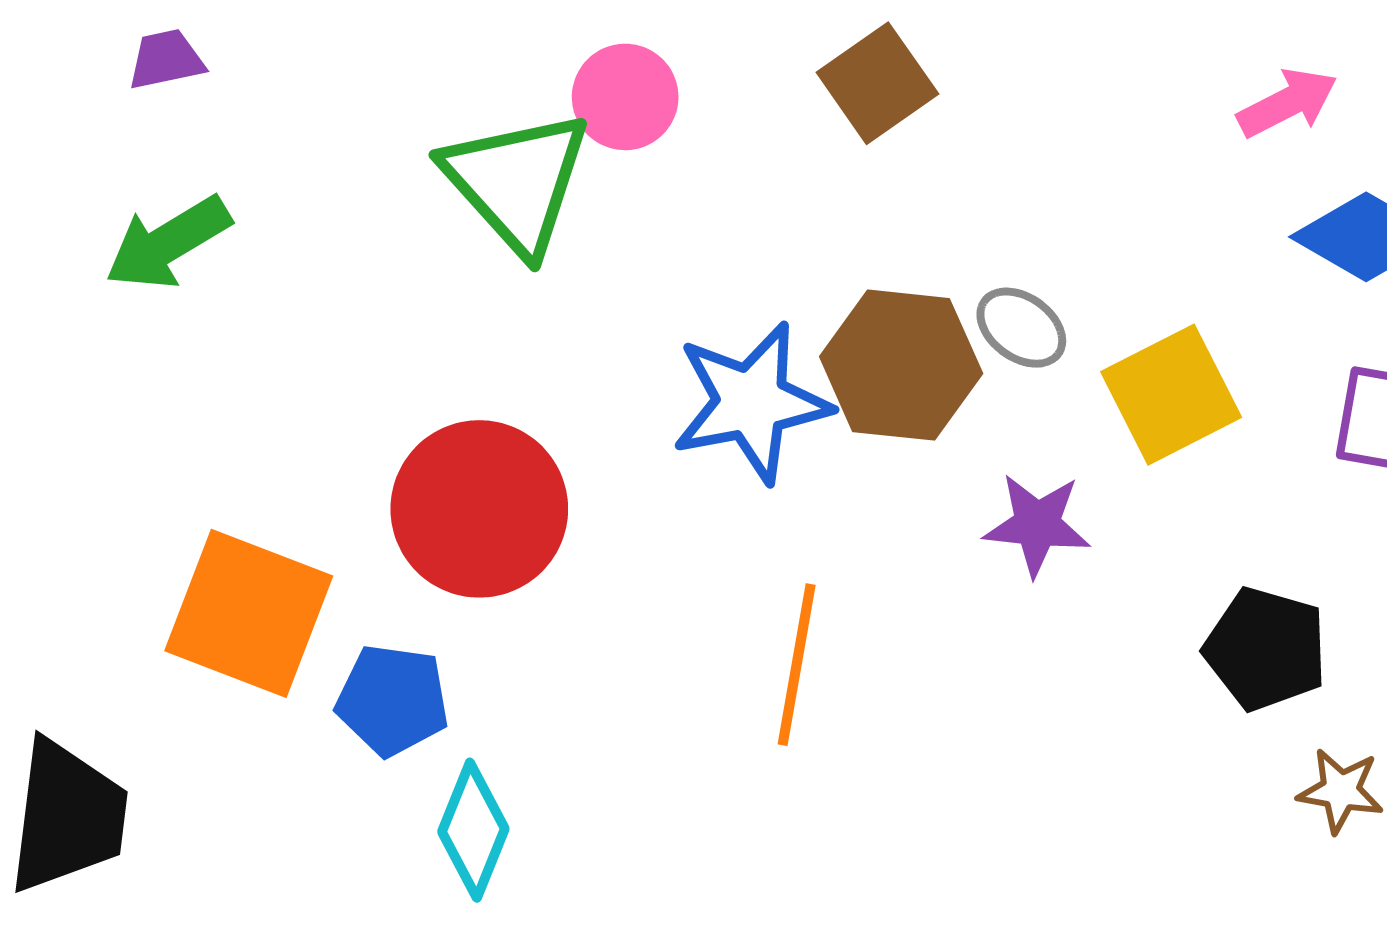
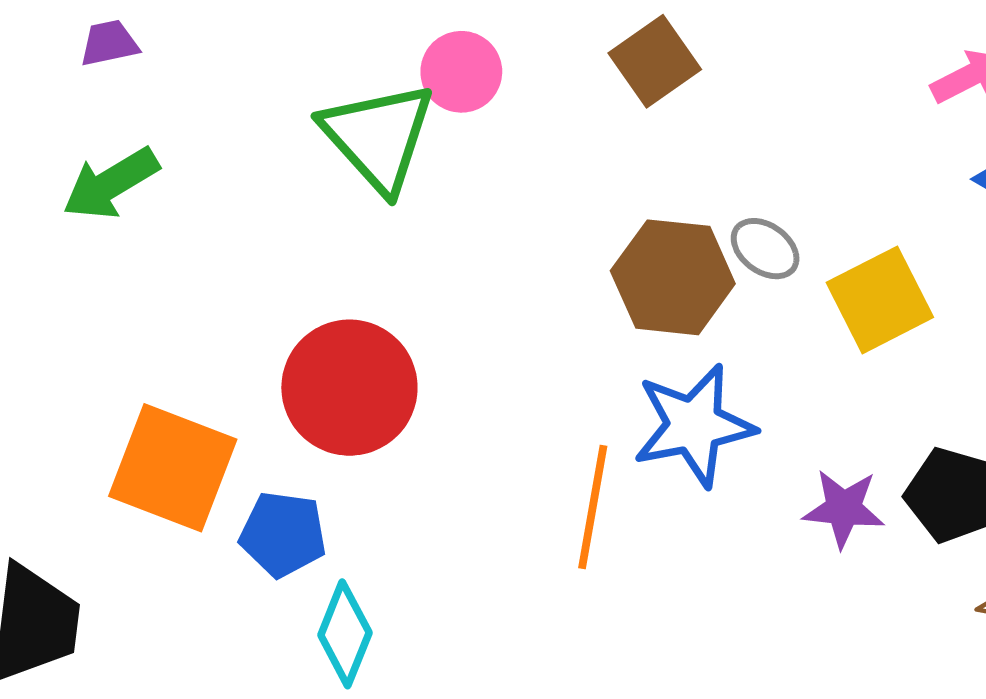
blue star: (751, 402) -> (694, 425), moved
purple star: (1037, 525) -> (844, 508), moved

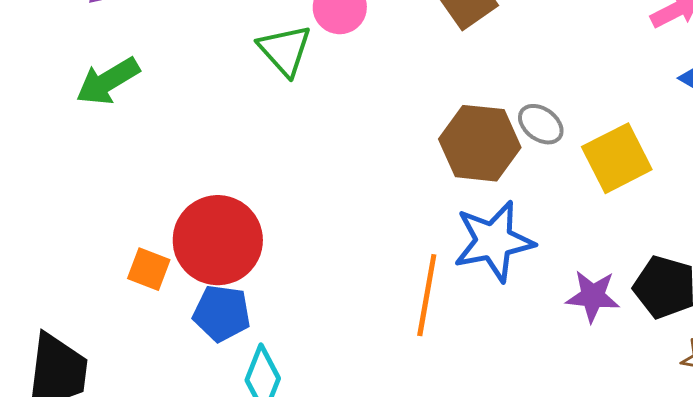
green triangle: (378, 137) -> (285, 50), size x0.7
red circle: (349, 388) -> (218, 240), moved
orange square: (173, 468) -> (149, 269), size x0.5

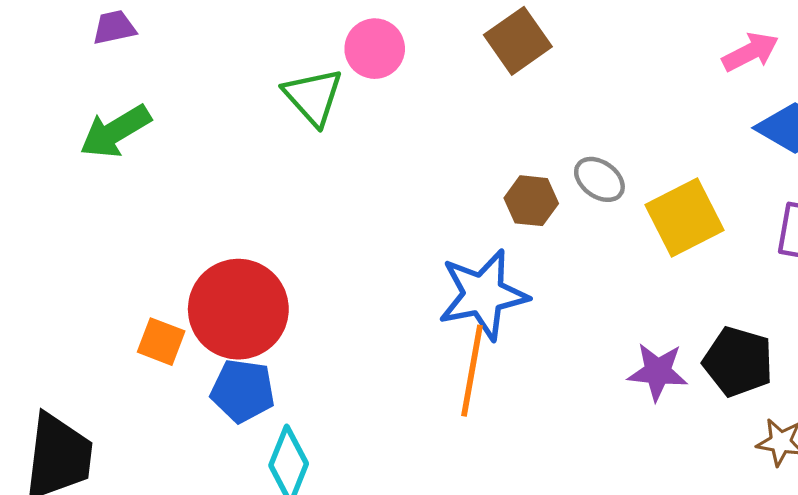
brown hexagon: (480, 143) -> (531, 201), size x0.6
blue star: (494, 241) -> (483, 295), moved

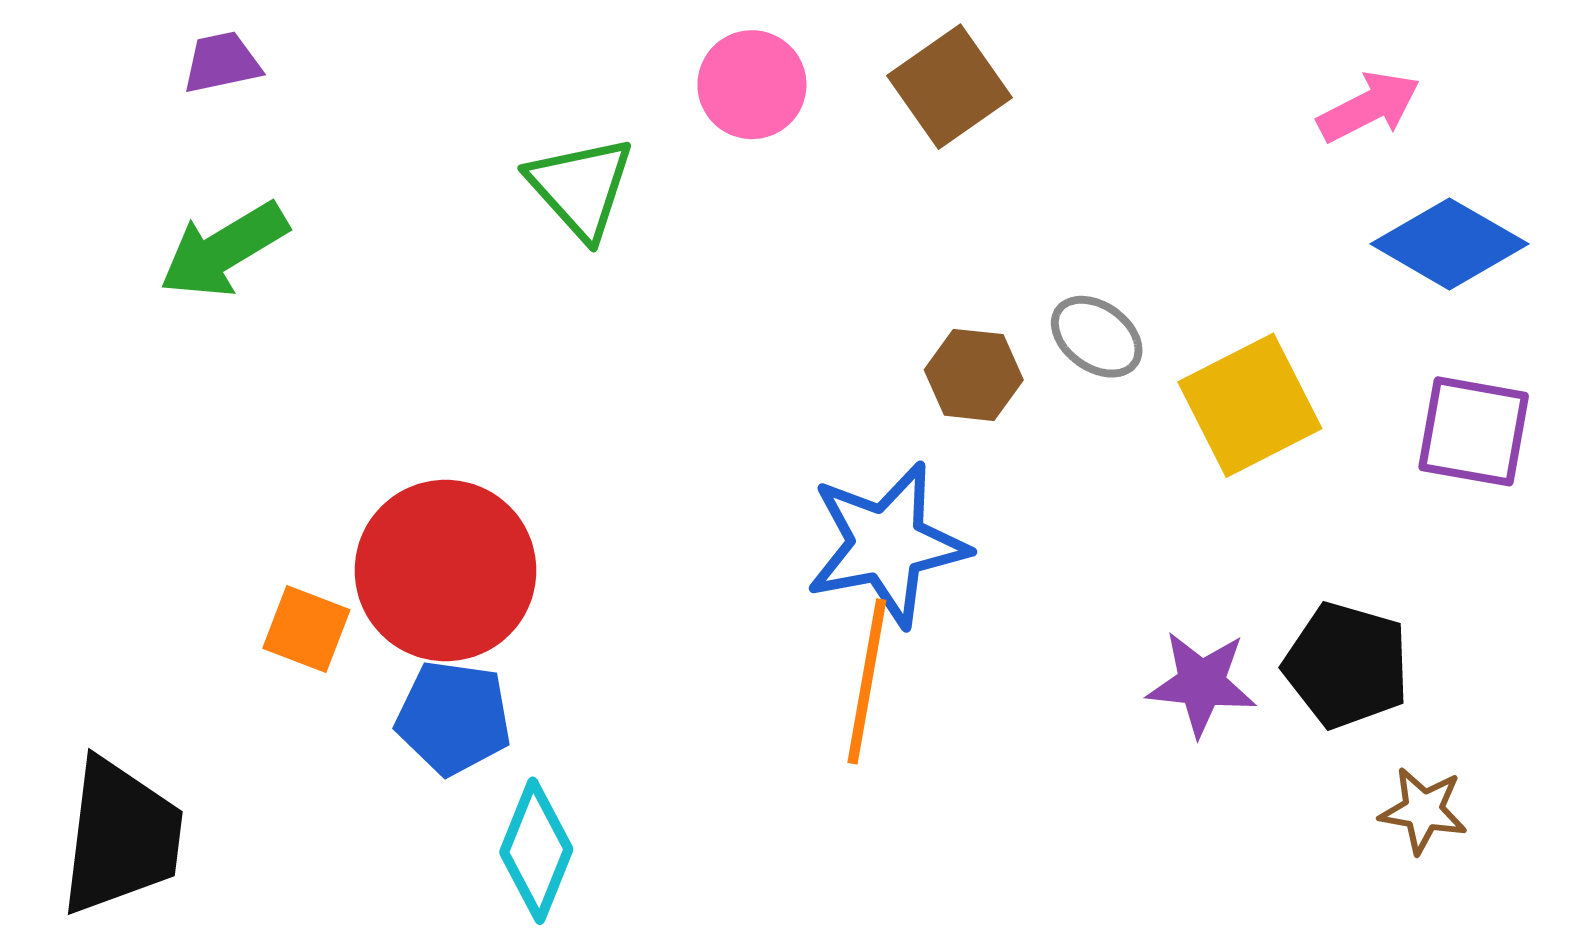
pink circle: (375, 49) -> (752, 85), moved

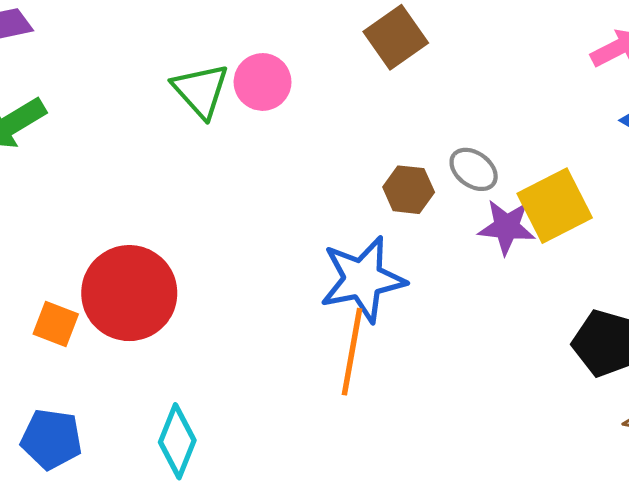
pink circle: (752, 85) -> (263, 82), moved
purple star: (1201, 683) -> (507, 227), moved
blue pentagon: (454, 718) -> (51, 439), moved

